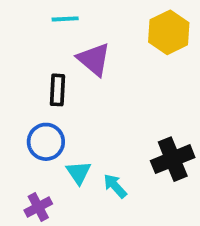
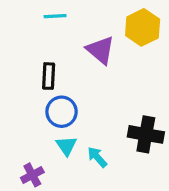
purple triangle: (94, 59) -> (100, 50), moved
blue circle: (46, 142) -> (62, 112), moved
black cross: (173, 159) -> (146, 134), turned 32

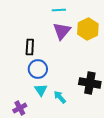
cyan line: (55, 16) -> (59, 10), moved
yellow hexagon: (143, 27) -> (88, 29), moved
purple triangle: (100, 50) -> (62, 31), turned 30

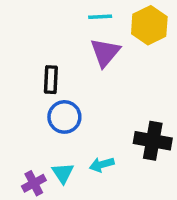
yellow hexagon: (88, 29) -> (149, 25), moved
cyan triangle: (41, 90) -> (63, 173), moved
cyan arrow: (60, 97) -> (102, 165), turned -64

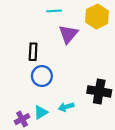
cyan line: (100, 17) -> (54, 11), moved
cyan triangle: (63, 173) -> (41, 112), turned 32

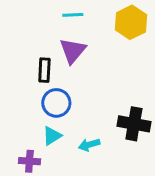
purple triangle: (68, 34) -> (73, 51), moved
cyan triangle: (41, 112) -> (52, 136), moved
purple cross: (22, 119) -> (29, 161), turned 32

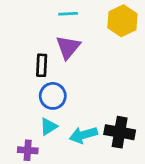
black cross: (134, 124) -> (120, 132), moved
cyan arrow: (89, 145) -> (83, 135), size x1.4

